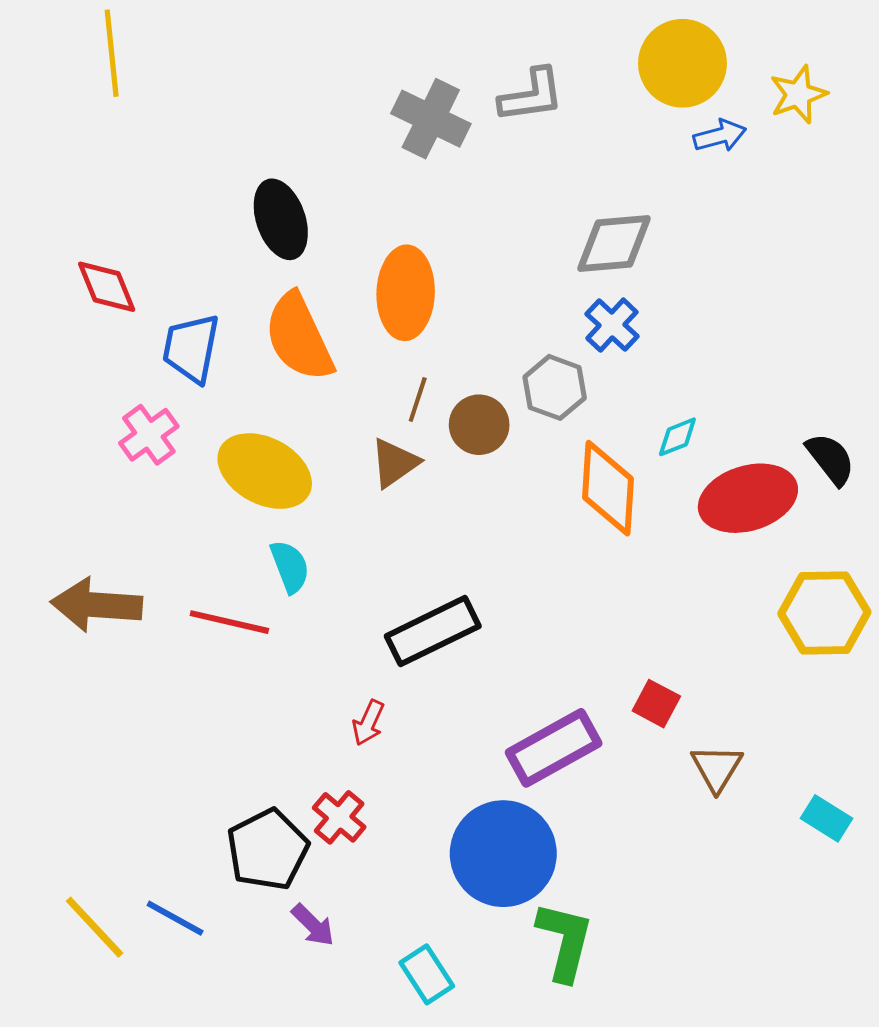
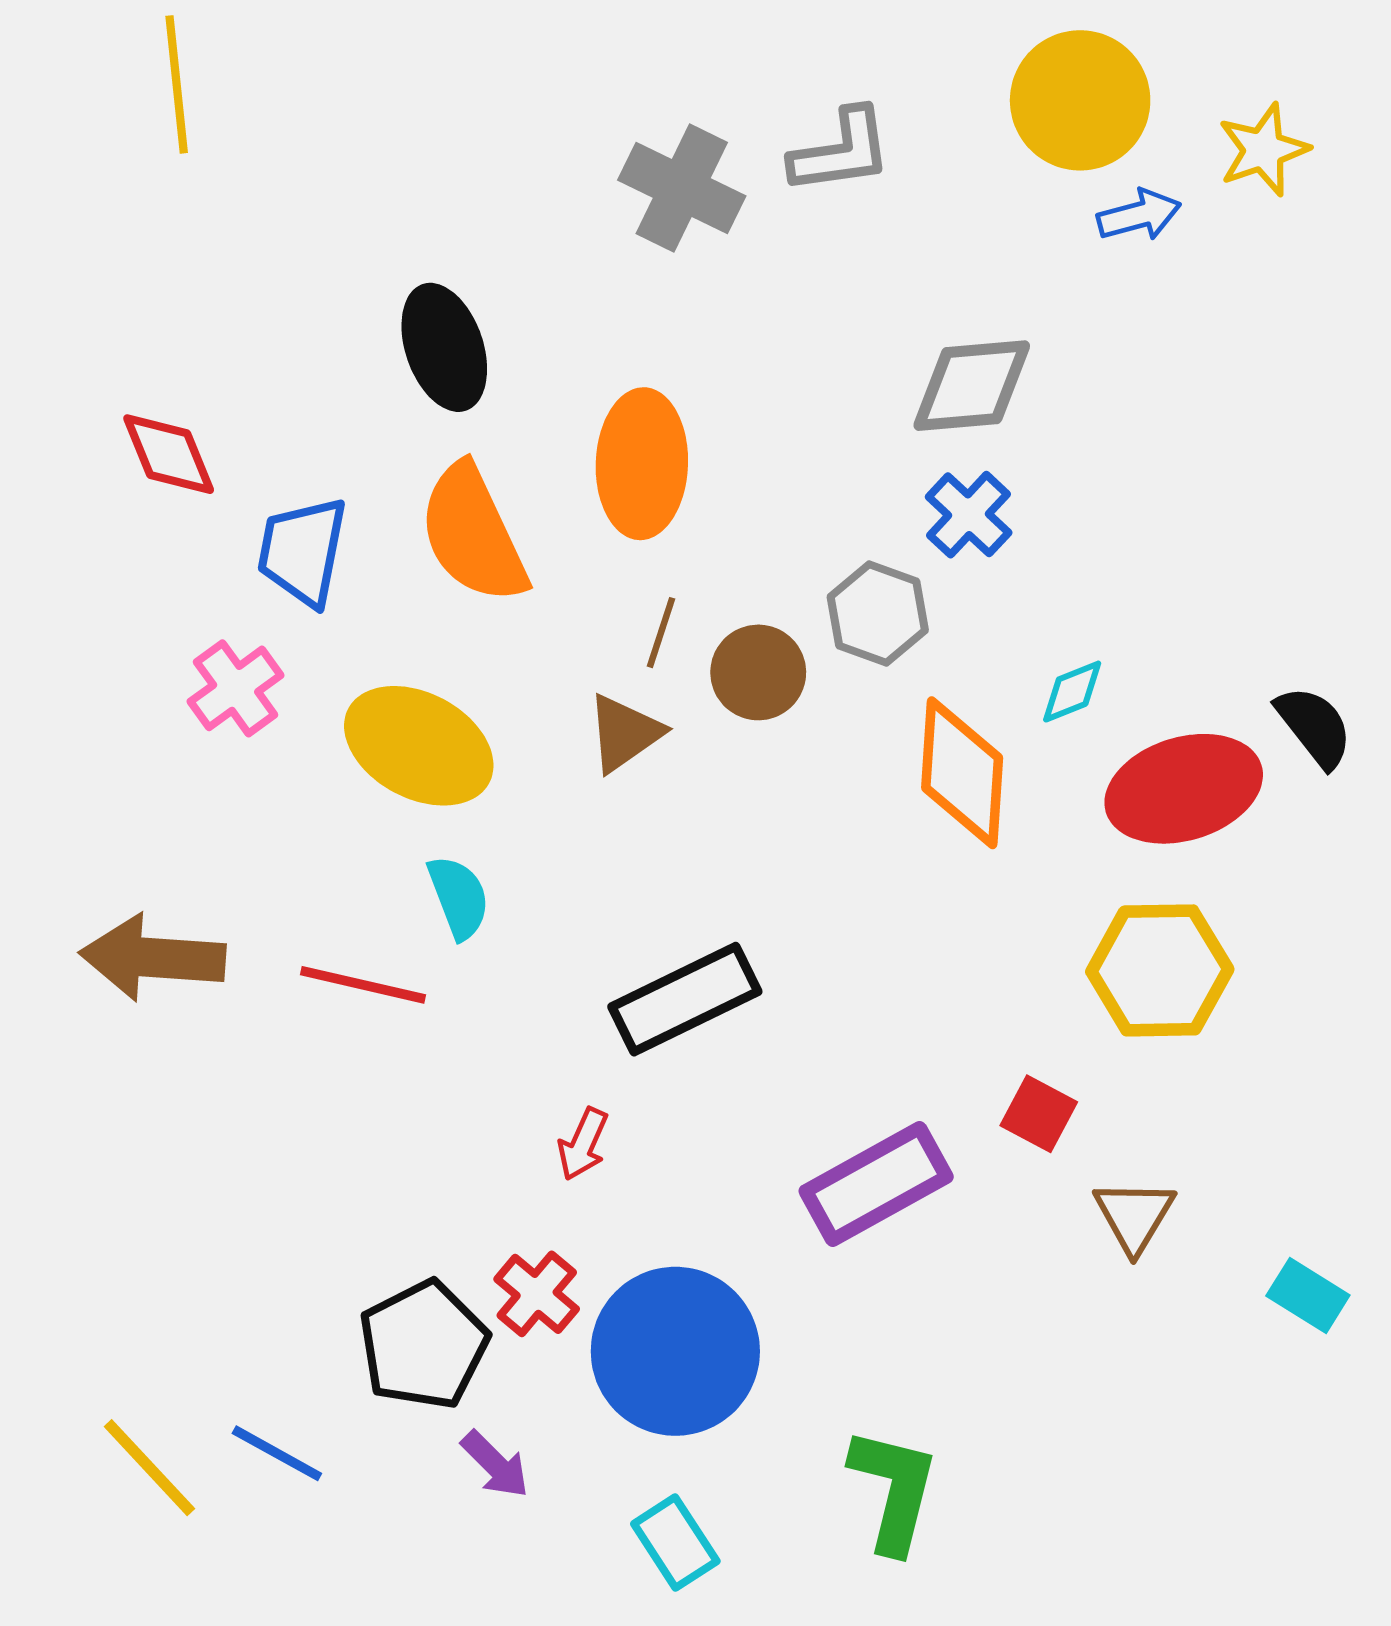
yellow hexagon: (824, 613) -> (1160, 970), moved
blue circle: (503, 854) -> (675, 1351), moved

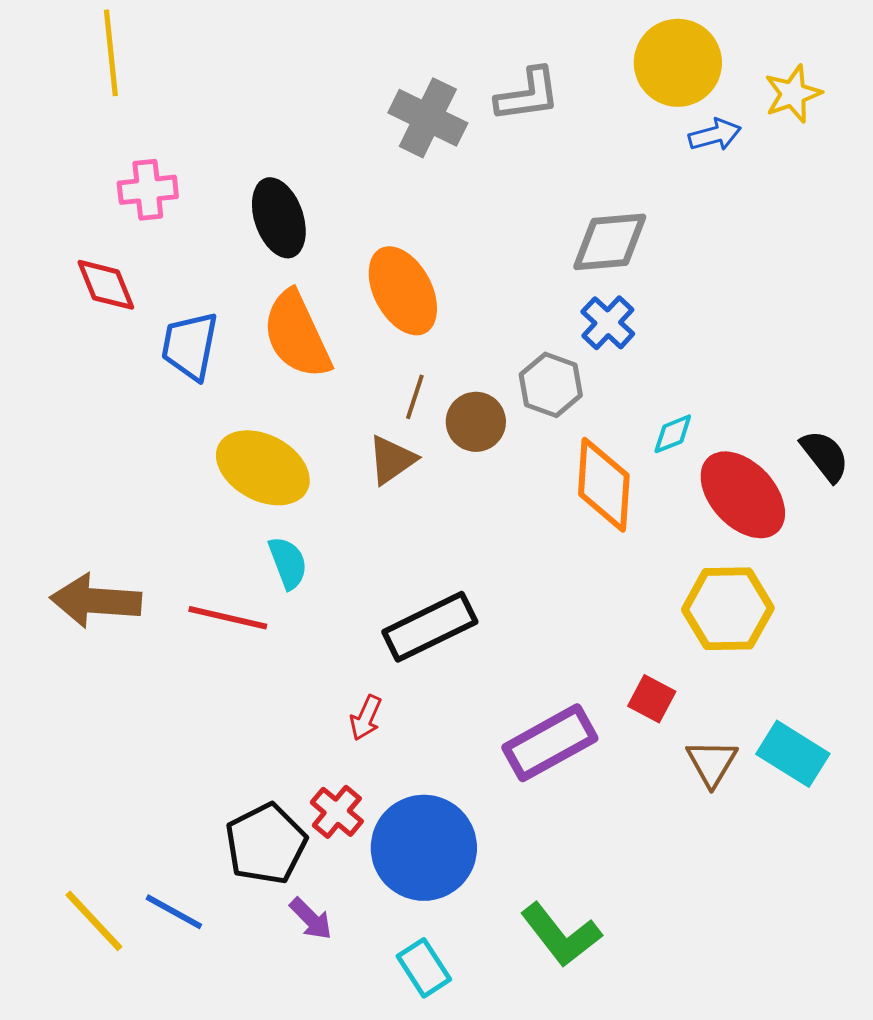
orange ellipse: (642, 464) -> (403, 291), turned -30
pink cross: (236, 688) -> (148, 190), moved, turned 30
red ellipse: (1184, 789) -> (743, 495), turned 64
cyan rectangle: (1308, 1296) -> (793, 754), moved, size x1.4
green L-shape: (894, 1490) -> (561, 935), turned 128

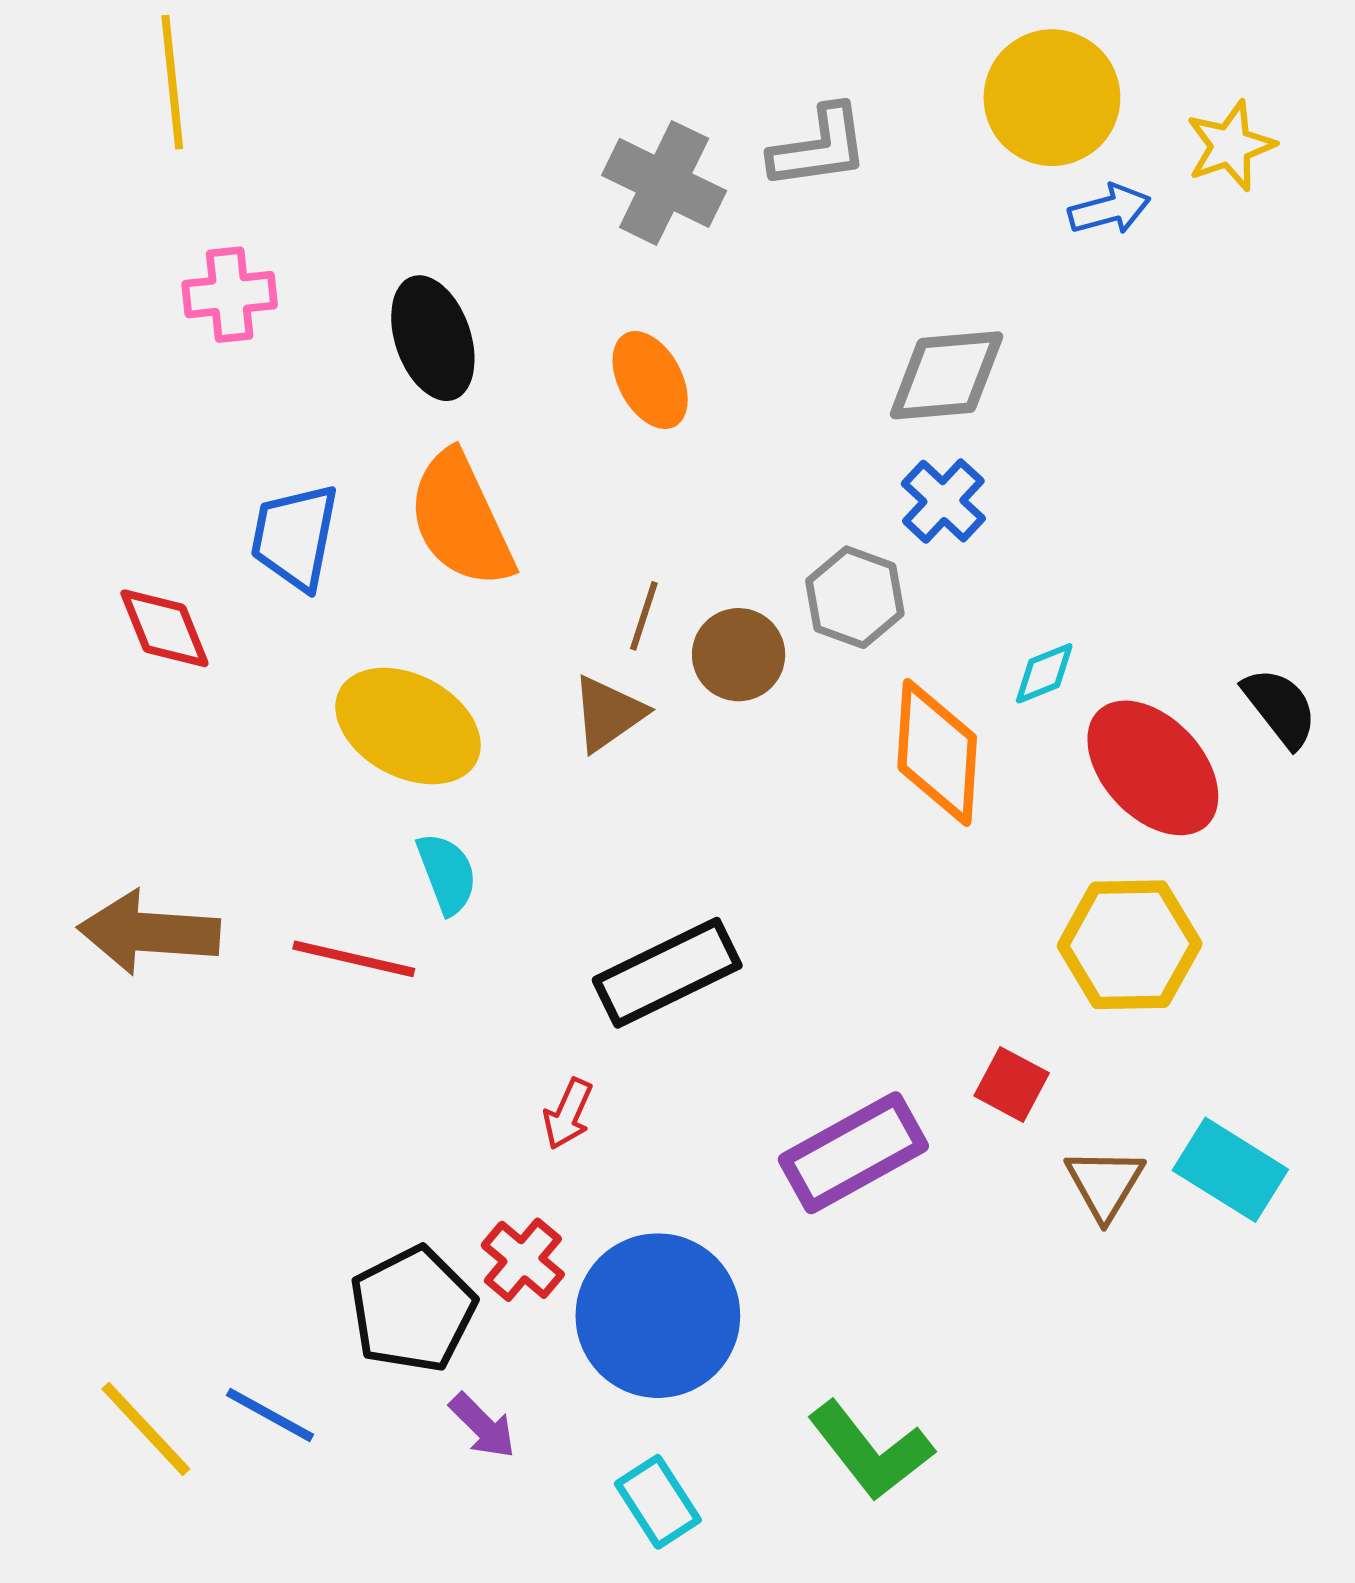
red diamond: (106, 285) -> (164, 628), moved
orange ellipse: (403, 291) -> (650, 380), moved, size x0.7

